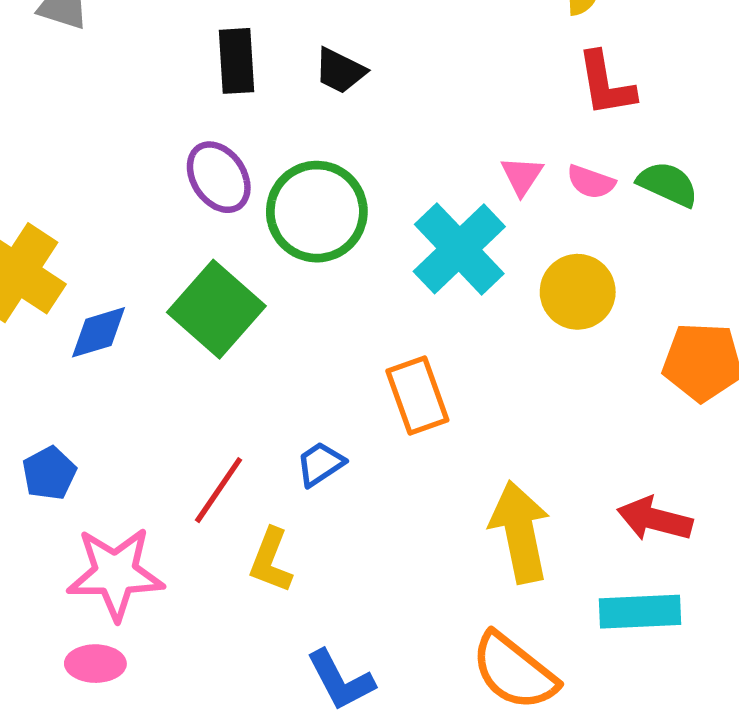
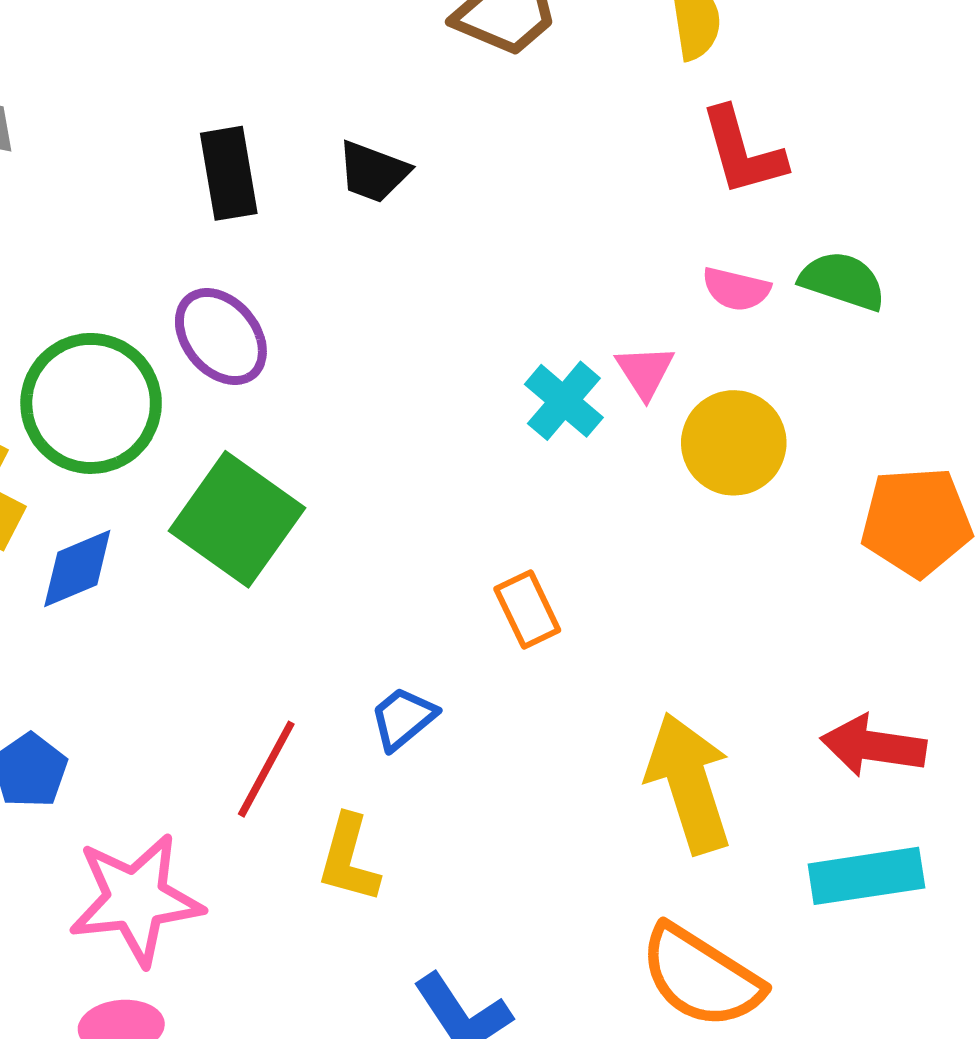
pink triangle: (522, 176) -> (645, 372), moved
green circle: (317, 212) -> (91, 403), moved
cyan cross: (459, 249) -> (564, 401), size x0.6
orange rectangle: (417, 396) -> (527, 610), size x0.7

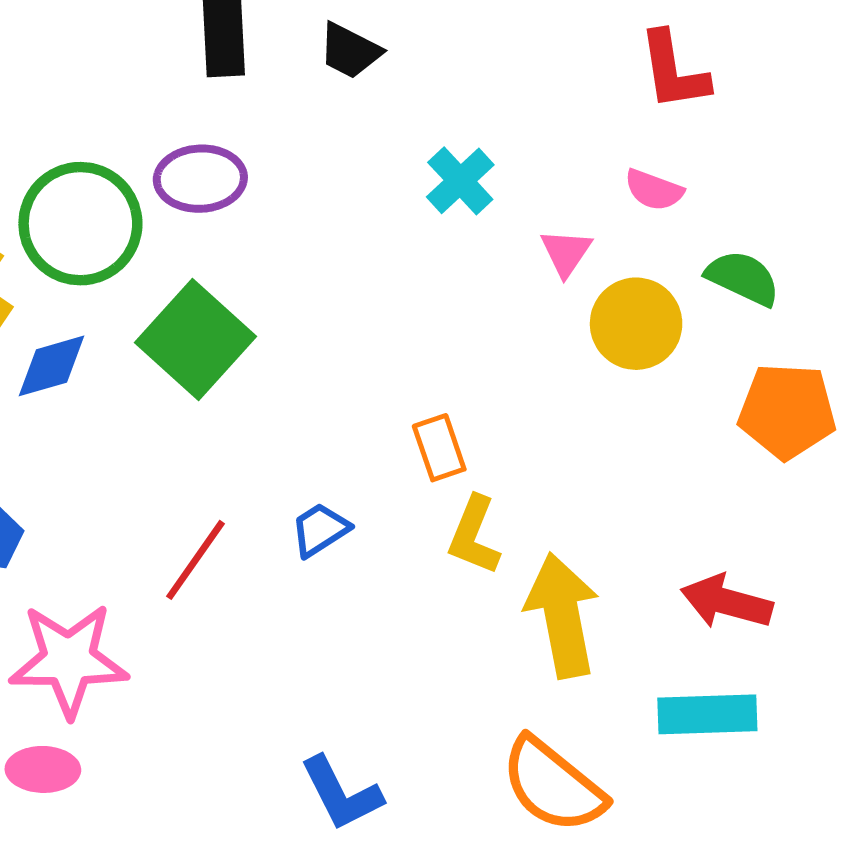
green semicircle: (843, 281) -> (743, 278), moved
purple ellipse: (221, 337) -> (200, 179), turned -60
cyan cross: (564, 401) -> (460, 181), moved
yellow L-shape: (349, 859) -> (474, 535), moved

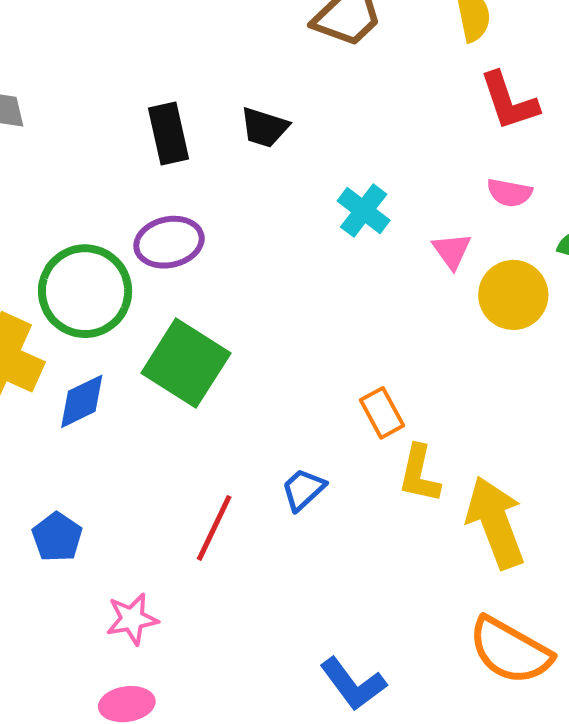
pink star: (69, 660) -> (132, 619), size x0.6

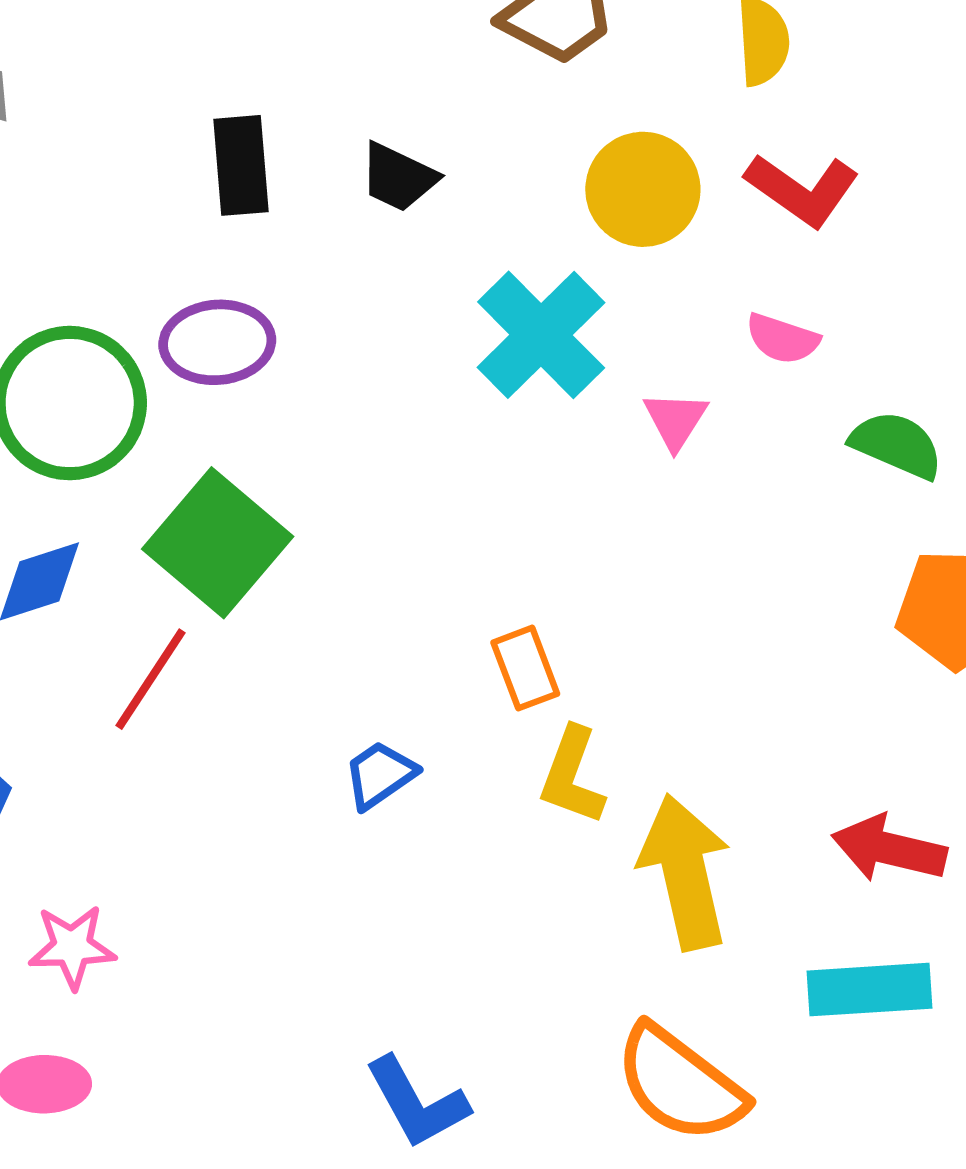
red L-shape: (509, 101) -> (802, 190), turned -44
cyan cross: (364, 211) -> (541, 335), size x1.5
yellow circle: (513, 295) -> (643, 189), moved
red line: (214, 528) -> (150, 679), moved

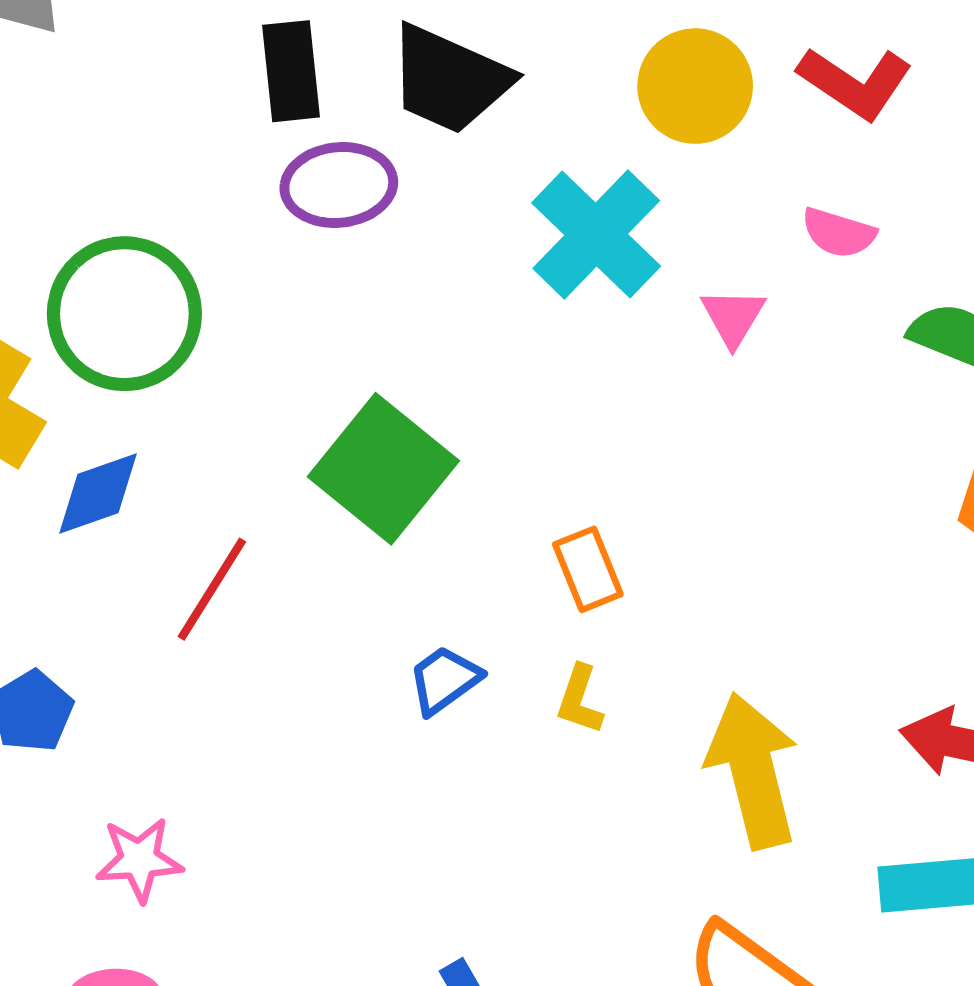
black trapezoid: (398, 177) -> (449, 79), size x1.6
purple ellipse: (217, 342) -> (339, 185), moved
green square: (218, 543) -> (383, 469), moved
yellow L-shape: (572, 776) -> (580, 700), moved, size x0.7

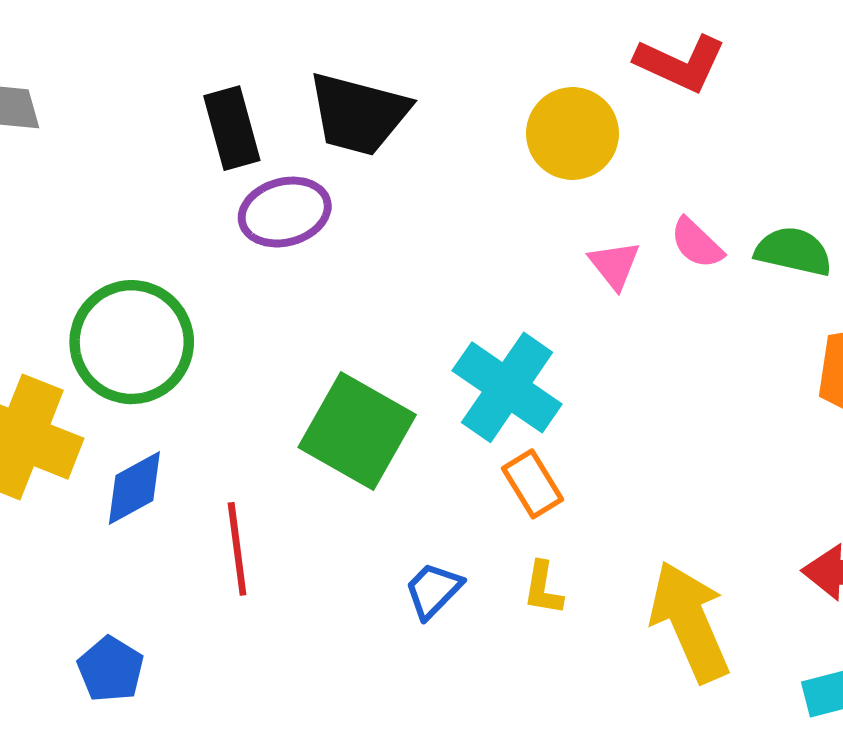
yellow circle: (695, 86) -> (572, 133), moved
pink semicircle: (839, 233) -> (697, 243), moved, turned 36
cyan cross: (596, 234) -> (507, 387), moved
red line: (212, 589) -> (237, 549), turned -30

